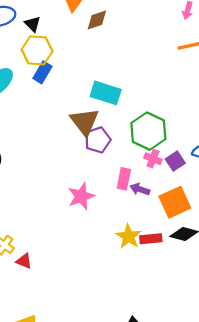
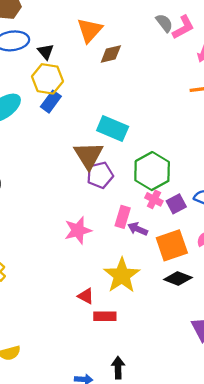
yellow star: (129, 236) -> (122, 275), size x1.4
red rectangle: (151, 239) -> (105, 316), moved
red triangle: (24, 261) -> (86, 296), moved

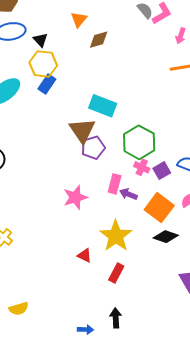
orange triangle: (90, 30) -> (79, 19), size x0.7
orange square: (172, 245) -> (159, 208), turned -32
red rectangle: (105, 316) -> (116, 273), moved, turned -60

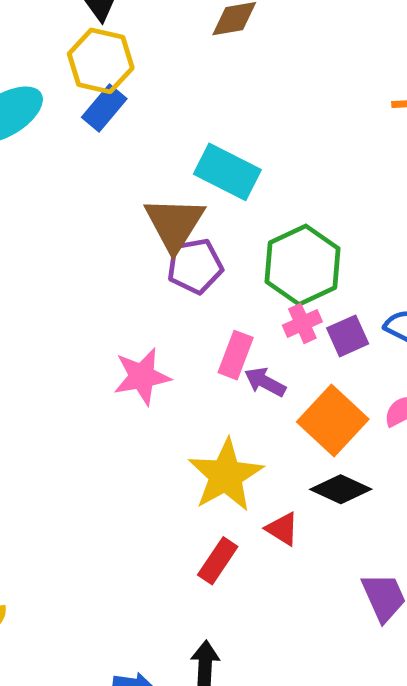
pink cross: (142, 167) -> (302, 323), turned 35
red triangle: (85, 256) -> (282, 529), moved

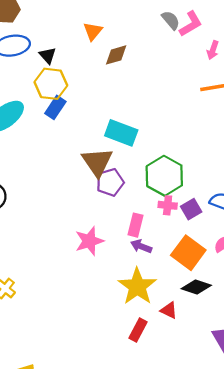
pink cross: (302, 323) -> (168, 205), turned 36
purple arrow: (265, 382) -> (141, 246), moved

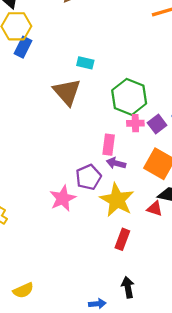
cyan rectangle: (121, 133) -> (85, 63), size x0.6
purple pentagon: (110, 182) -> (88, 177), moved
pink star: (89, 241) -> (63, 198), moved
red triangle: (169, 310) -> (155, 209), moved

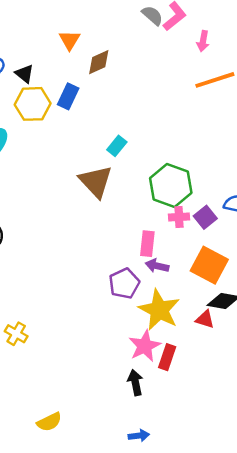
blue rectangle: (23, 47) -> (68, 96), moved
cyan rectangle: (85, 63) -> (117, 146), turned -63
pink star: (63, 198) -> (145, 346), moved
black arrow: (128, 287) -> (135, 383), moved

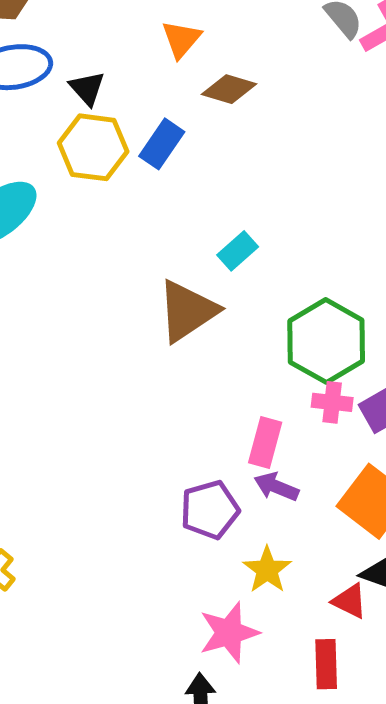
brown diamond: (99, 62) -> (229, 89), turned 32
brown triangle: (96, 181) -> (187, 311), turned 30
yellow star: (159, 310) -> (267, 570), size x0.6
red rectangle: (167, 357) -> (326, 664), moved, turned -30

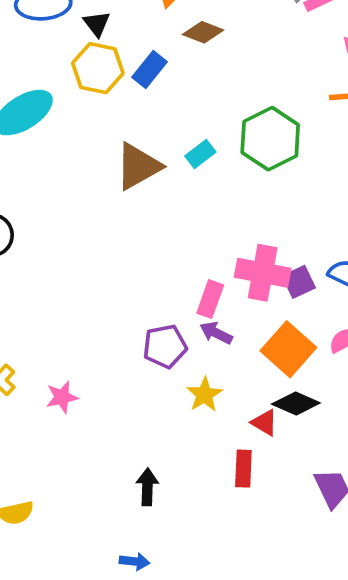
brown triangle: (187, 311) -> (138, 166), moved
green hexagon: (326, 341) -> (270, 139), moved
pink cross: (332, 402) -> (263, 273), size x1.8
pink star: (229, 633) -> (62, 397), moved, size x0.7

